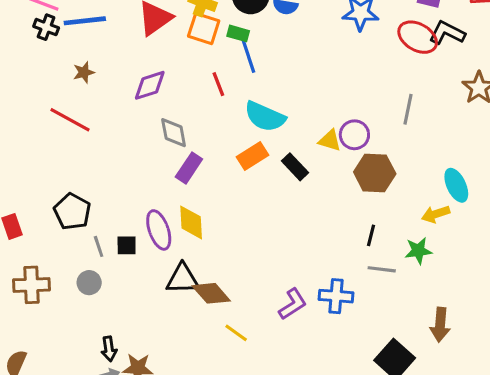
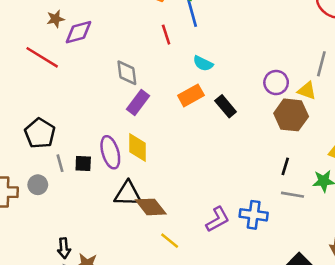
purple diamond: (150, 85) -> (79, 32), moved
cyan semicircle: (265, 117) -> (203, 63), size x0.6
yellow triangle: (330, 140) -> (307, 91), moved
gray circle: (89, 283) -> (38, 185), moved

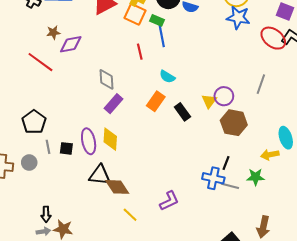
yellow triangle: (307, 91) -> (209, 101), moved, turned 42
orange rectangle: (191, 95) -> (156, 101), turned -30
blue cross: (254, 215) -> (213, 178), moved

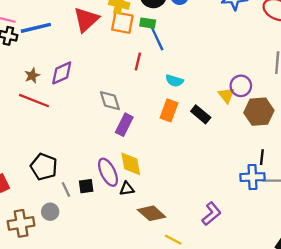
brown star: (53, 32) -> (32, 76), moved
red line: (140, 52) -> (138, 61), turned 42
black triangle: (100, 175) -> (127, 189), moved, size x0.6

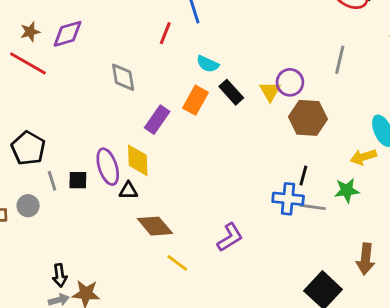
black rectangle: (201, 114) -> (231, 92), moved
purple rectangle: (124, 125) -> (157, 120), moved

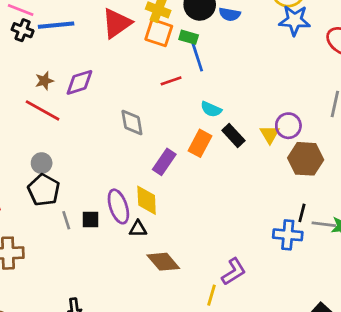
red line: (165, 33) -> (171, 81), turned 50
gray circle: (28, 206) -> (42, 163), moved
gray line: (313, 207) -> (324, 224), moved
yellow line: (177, 263) -> (211, 295), moved, turned 70

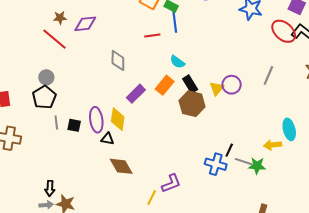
brown hexagon: (306, 159) -> (192, 104), moved

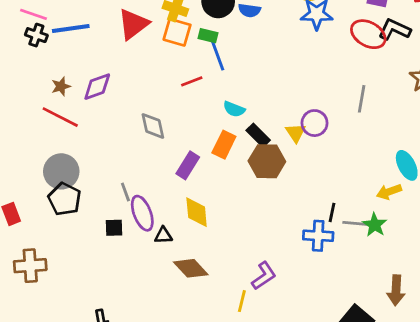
gray circle: (46, 77) -> (61, 171), size x1.6
yellow diamond: (118, 119) -> (197, 212), moved
gray line: (56, 122) -> (125, 192), moved
green star: (257, 166) -> (375, 225), turned -30

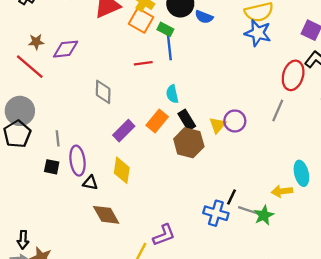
red ellipse: (368, 34) -> (293, 75), moved, turned 64
cyan semicircle: (234, 109) -> (172, 94), turned 42
gray line: (125, 192) -> (58, 138), moved

